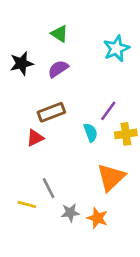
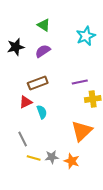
purple line: (108, 111) -> (80, 82), turned 42
cyan semicircle: (91, 133) -> (42, 112), moved
gray line: (49, 188) -> (23, 139), moved
yellow line: (27, 204) -> (34, 158), moved

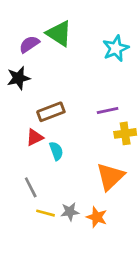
green triangle: (44, 25) -> (59, 34), size x1.5
black star: (16, 47) -> (19, 78), moved
purple semicircle: (43, 51) -> (29, 44), moved

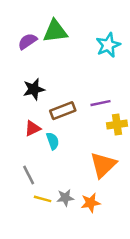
green triangle: (59, 34) -> (55, 31), turned -40
black star: (19, 78) -> (34, 89), moved
brown rectangle: (51, 112) -> (63, 111), moved
orange star: (97, 217) -> (91, 203), turned -30

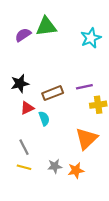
black star: (34, 89) -> (20, 84), moved
yellow line: (43, 199) -> (24, 167), moved

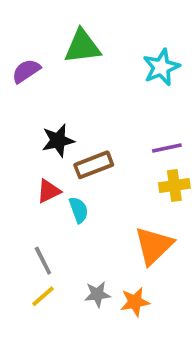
purple semicircle: (23, 35) -> (26, 71), moved
black star: (20, 84) -> (58, 140), moved
purple line: (84, 87) -> (167, 148), moved
yellow line: (24, 167) -> (43, 296), turned -56

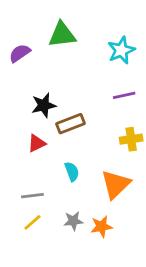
purple line: (167, 148) -> (124, 95), moved
cyan semicircle: (79, 210) -> (72, 172), moved
gray line: (43, 261) -> (32, 196), turned -70

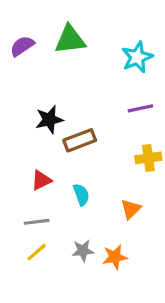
purple semicircle: (20, 53) -> (22, 46), moved
red triangle: (37, 143) -> (41, 180), moved
orange triangle: (116, 184) -> (131, 209), size x0.6

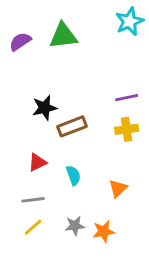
cyan star: (137, 57) -> (129, 21), moved
yellow cross: (148, 158) -> (127, 129), moved

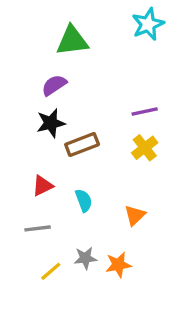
purple semicircle: (20, 42) -> (54, 85), moved
yellow cross: (127, 129) -> (145, 148), turned -30
yellow line: (33, 227) -> (51, 271), moved

